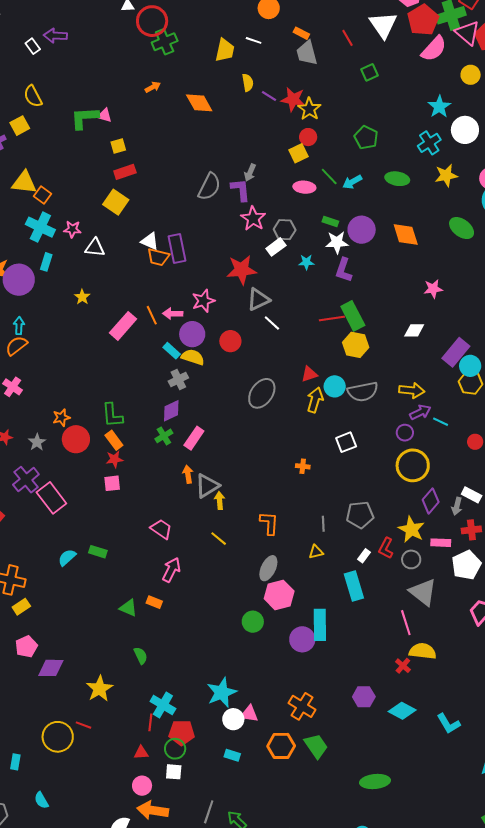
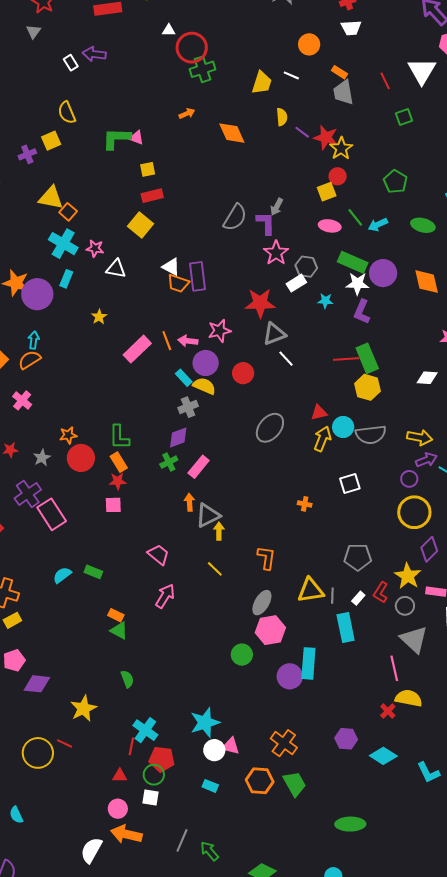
green rectangle: (330, 221) -> (353, 262), size x1.8
gray line: (323, 524) -> (332, 596), moved
yellow triangle: (316, 552) -> (311, 590), size x1.8
orange rectangle: (154, 602) -> (116, 615), moved

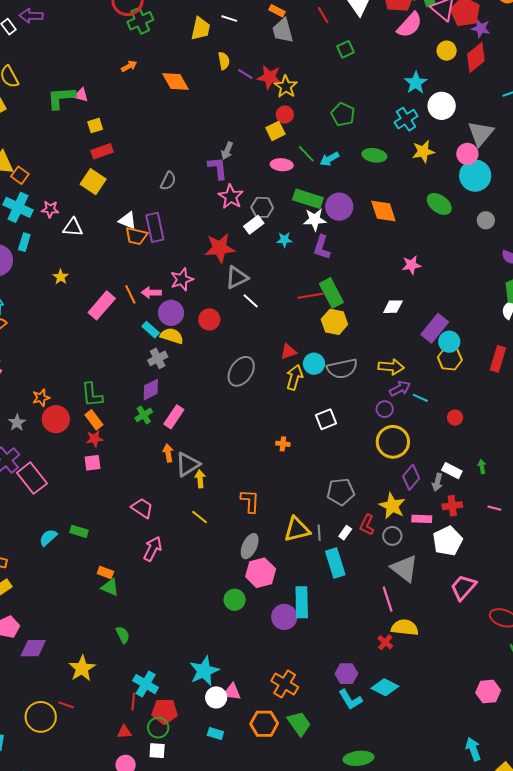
gray semicircle: (235, 217) -> (168, 181), moved, size x0.7
cyan L-shape: (428, 772) -> (350, 700), moved

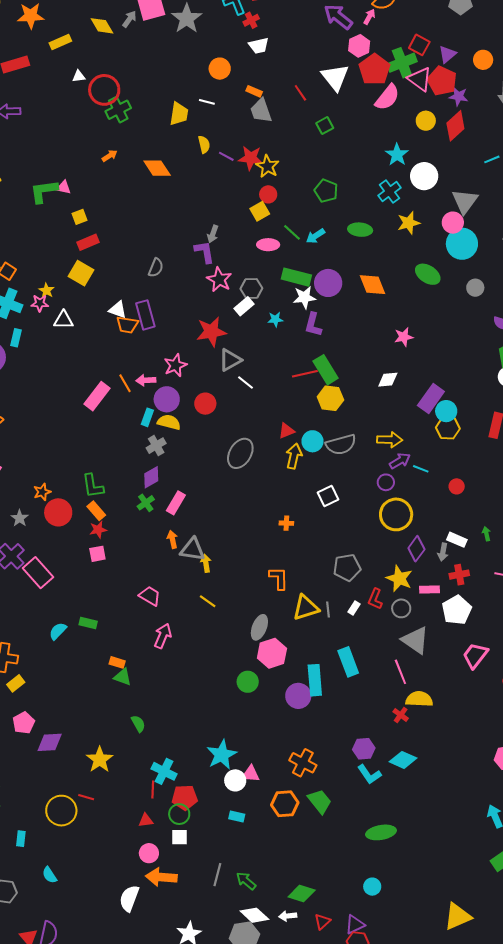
yellow star: (61, 277) -> (47, 291), moved
cyan rectangle: (151, 330) -> (147, 417), turned 72
gray triangle: (188, 464) -> (192, 549), turned 44
orange L-shape: (250, 501) -> (279, 578), moved
cyan rectangle: (335, 563) -> (348, 662), moved

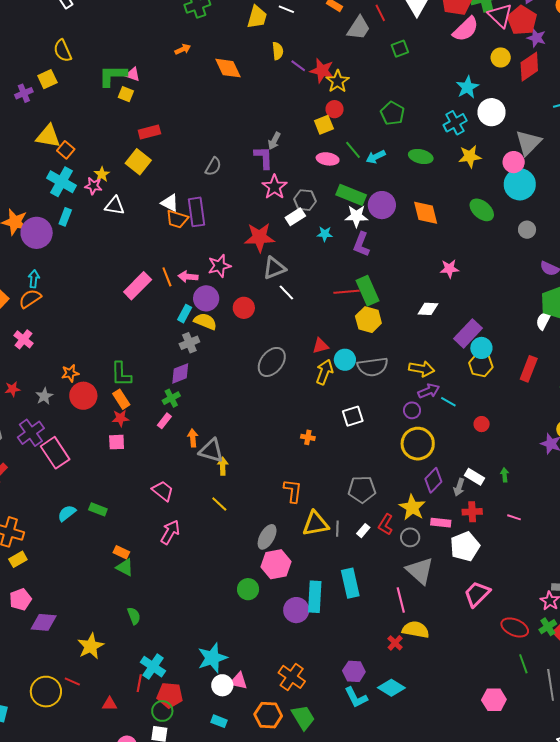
gray trapezoid: (261, 111) -> (359, 28), moved, turned -136
yellow square: (79, 217) -> (126, 94), moved, turned 35
pink rectangle: (176, 503) -> (164, 421), moved, size x0.7
red triangle: (146, 820) -> (110, 704), moved

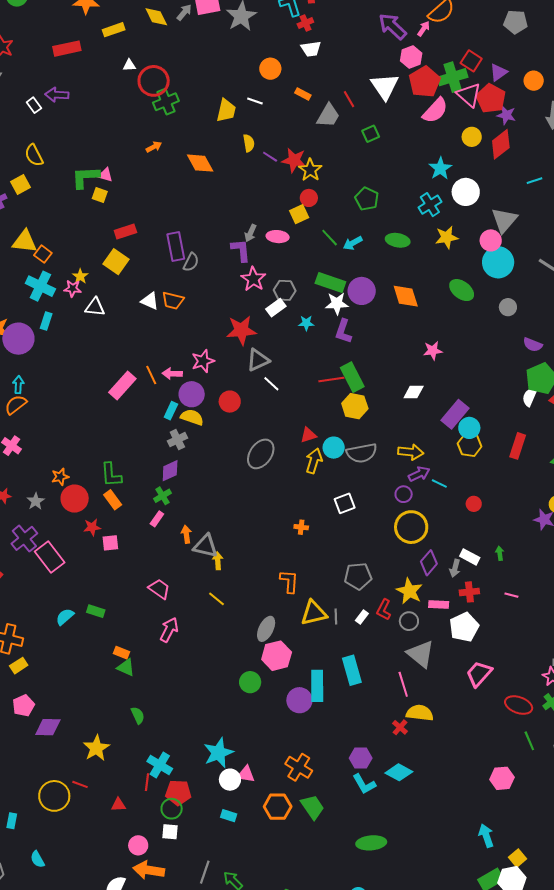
pink ellipse: (328, 159) -> (278, 237), moved
purple rectangle: (196, 212) -> (176, 247), moved
orange trapezoid: (177, 219) -> (173, 301), moved
red star: (120, 418) -> (92, 527), moved

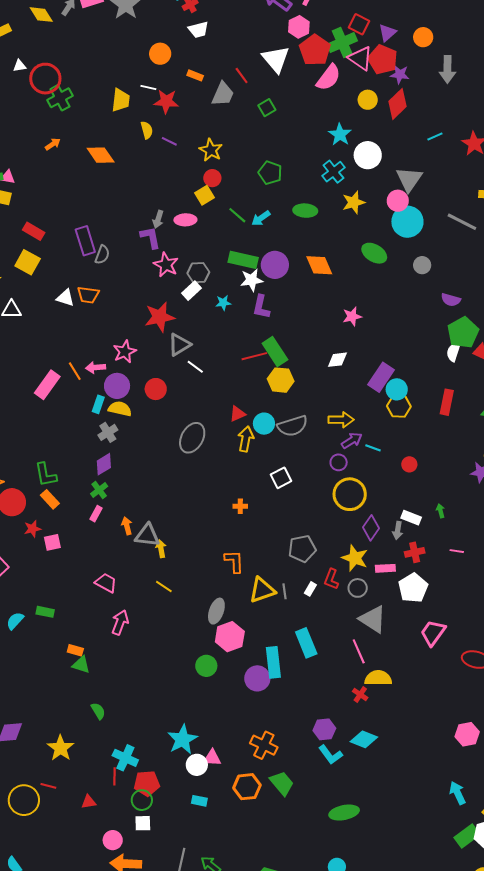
red star: (294, 160) -> (166, 101), moved
red rectangle: (125, 231) -> (34, 231), turned 55

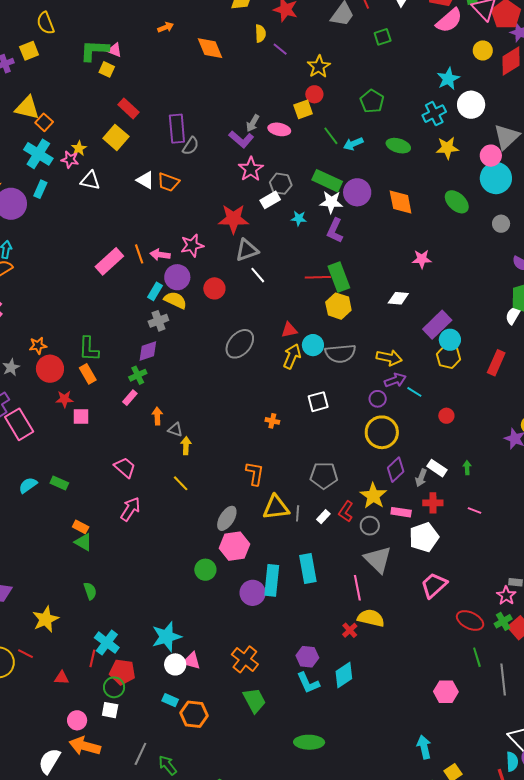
purple L-shape: (150, 237) -> (241, 139), turned 130
gray triangle: (147, 535) -> (175, 430), size x0.6
cyan diamond: (364, 739) -> (344, 675), turned -68
orange hexagon: (247, 787) -> (194, 714), moved

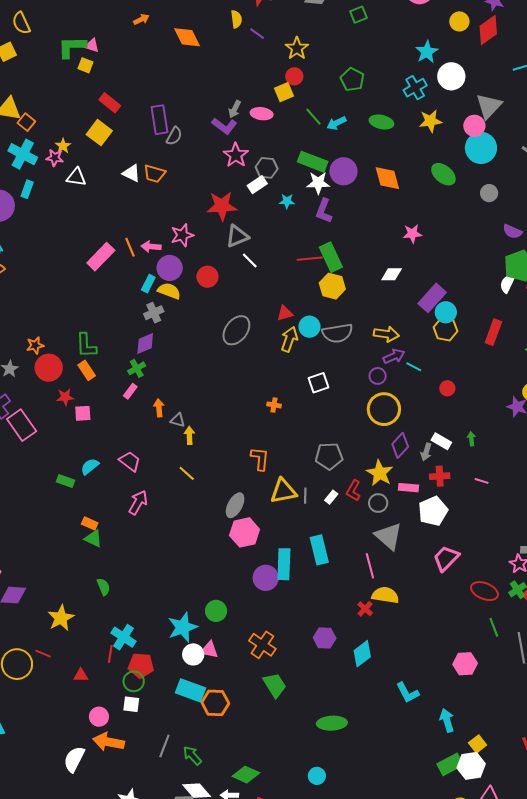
cyan semicircle: (28, 485) -> (90, 466), moved
green circle: (205, 570) -> (216, 611), moved
cyan L-shape: (308, 683) -> (407, 693), moved
cyan rectangle: (170, 700) -> (191, 690), size x1.8

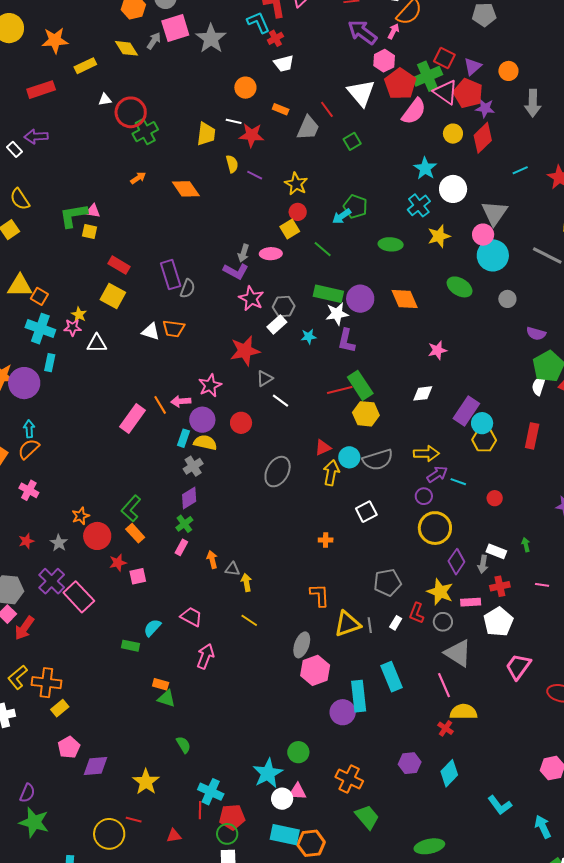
cyan arrow: (336, 123) -> (342, 216), moved
gray triangle: (237, 236) -> (265, 378), size x0.7
green L-shape: (86, 345) -> (131, 508), turned 52

